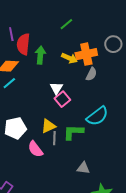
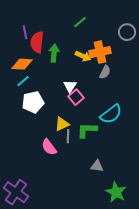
gray circle: (113, 44) -> (127, 32), moved
white pentagon: (15, 128) -> (33, 102), moved

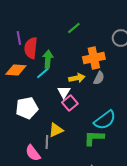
yellow arrow: (83, 56) -> (77, 78), moved, turned -35
cyan line: (23, 81) -> (43, 73), moved
green L-shape: (87, 130) -> (94, 138), moved
gray line: (68, 136) -> (47, 142), moved
pink semicircle: (49, 147) -> (33, 153), moved

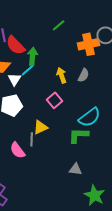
red semicircle: (31, 48) -> (16, 45), turned -50
orange cross: (94, 58) -> (89, 44), moved
yellow arrow: (77, 78) -> (62, 75), turned -98
white triangle: (64, 92) -> (15, 79), moved

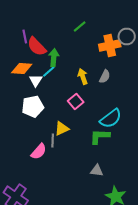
pink semicircle: (18, 150) -> (39, 152), turned -102

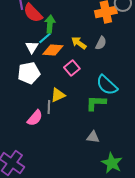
orange diamond: (22, 68) -> (53, 50), moved
yellow arrow: (83, 76) -> (79, 43), turned -35
cyan semicircle: (111, 118) -> (107, 85), turned 80

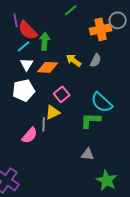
cyan line: (45, 38) -> (24, 46), moved
pink square: (72, 68) -> (62, 94), moved

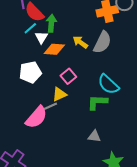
gray semicircle: (96, 60) -> (102, 42), size x1.6
white triangle: (27, 64) -> (41, 37), moved
gray line: (44, 124) -> (50, 106), turned 64
pink semicircle: (30, 135) -> (36, 117), size x1.4

